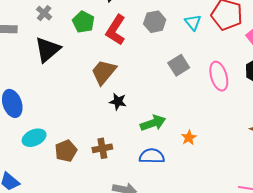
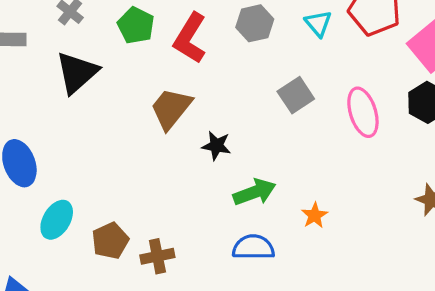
black star: (118, 102) -> (216, 146), moved
cyan ellipse: (34, 138) -> (57, 220), turned -35
brown cross: (102, 148) -> (157, 256), moved

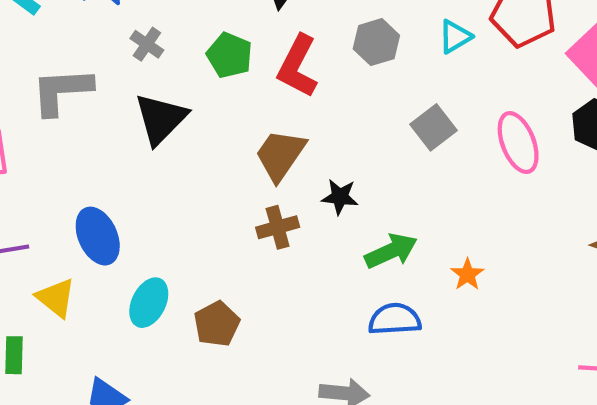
cyan triangle: (318, 23) -> (455, 37), turned 44
brown cross: (157, 256) -> (278, 227), moved

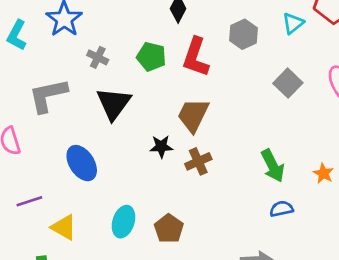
black star: (340, 197) -> (161, 146), moved
blue ellipse: (98, 236) -> (82, 163), moved
green arrow: (391, 251) -> (273, 166), turned 96
blue semicircle: (395, 319) -> (281, 209), size x0.7

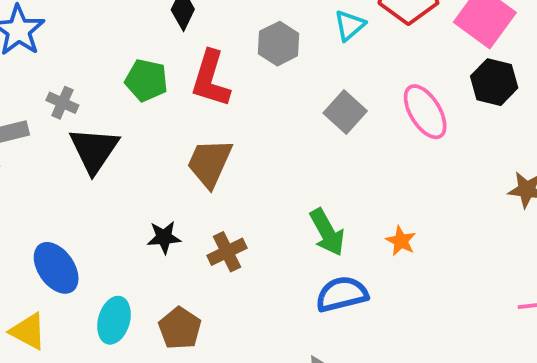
gray cross: (98, 57) -> (62, 103), moved
black star: (161, 146) -> (164, 237), moved
brown cross: (198, 161) -> (227, 252), moved
blue ellipse: (82, 163) -> (56, 268), moved
blue semicircle: (281, 209) -> (342, 294), size x1.5

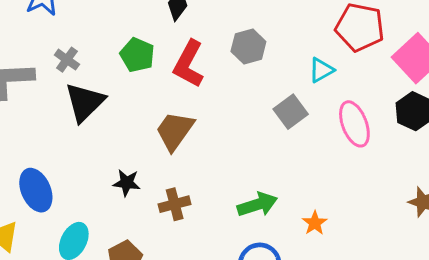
cyan triangle: (350, 25) -> (321, 70), moved
green arrow: (327, 232) -> (257, 205), turned -90

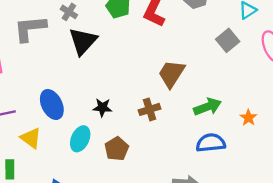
brown trapezoid: (175, 131) -> (172, 74), moved
black star: (127, 183) -> (102, 107), moved

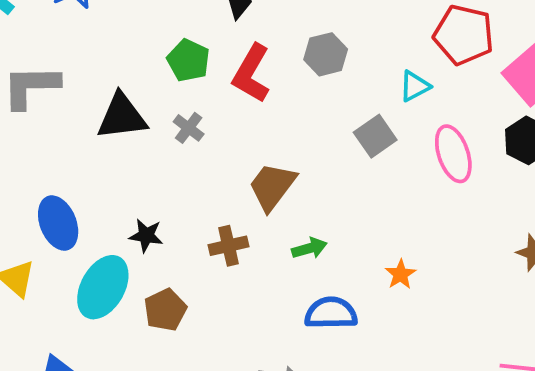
gray cross: (69, 12) -> (189, 128), moved
black triangle: (83, 41) -> (122, 117), turned 36
green arrow: (208, 107) -> (309, 248), moved, size x0.7
cyan ellipse: (80, 139) -> (103, 287), size x1.4

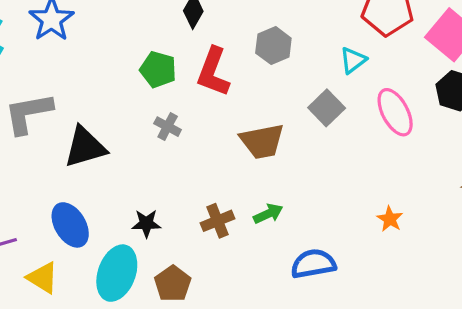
black triangle: (122, 117) -> (85, 147), moved
brown trapezoid: (272, 186) -> (262, 141), moved, turned -129
green arrow: (309, 248) -> (268, 214), moved
orange star: (401, 274) -> (390, 219), moved

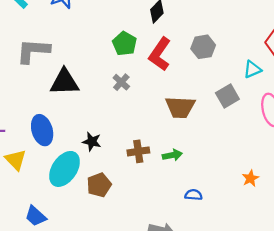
blue semicircle: (313, 264) -> (193, 195), size x0.6

